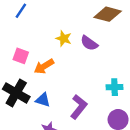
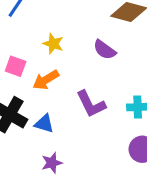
yellow star: (64, 39) -> (53, 44), moved
purple L-shape: (79, 107) -> (91, 104), moved, turned 115

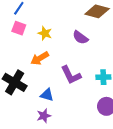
pink square: (16, 66) -> (19, 28), moved
blue triangle: (44, 124) -> (47, 95), moved

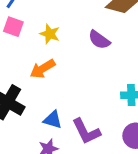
purple L-shape: (71, 75) -> (86, 131), moved

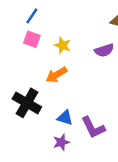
purple semicircle: (99, 40) -> (104, 50), turned -54

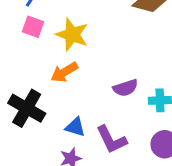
yellow star: (63, 45) -> (72, 35), size x1.5
purple semicircle: (104, 50) -> (125, 88), moved

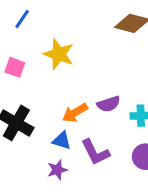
pink square: (33, 27) -> (15, 67), moved
orange arrow: (64, 72) -> (75, 113), moved

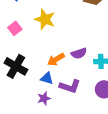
pink square: (15, 67) -> (15, 28), turned 32
purple L-shape: (95, 152) -> (70, 86), turned -45

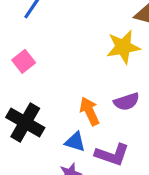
yellow star: (45, 19) -> (123, 47), moved, turned -30
orange arrow: (56, 59) -> (90, 111), turned 96

